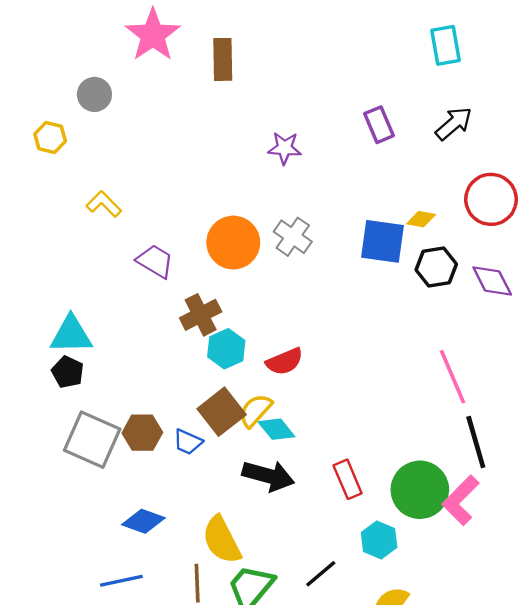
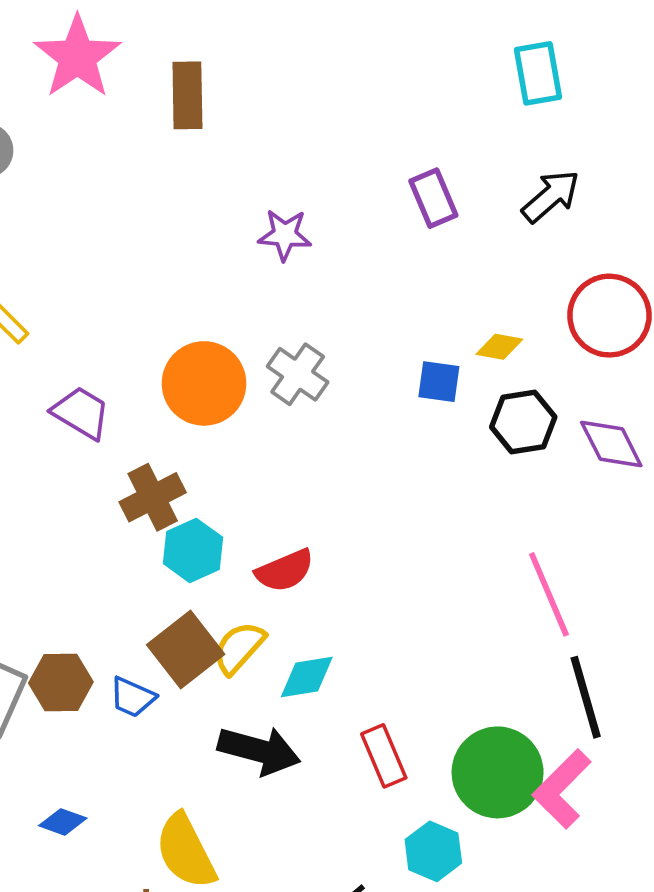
blue square: (383, 241) -> (439, 382), size x0.6
cyan diamond: (276, 429) -> (307, 677), moved, turned -60
blue diamond: (143, 521) -> (63, 822), size x0.7

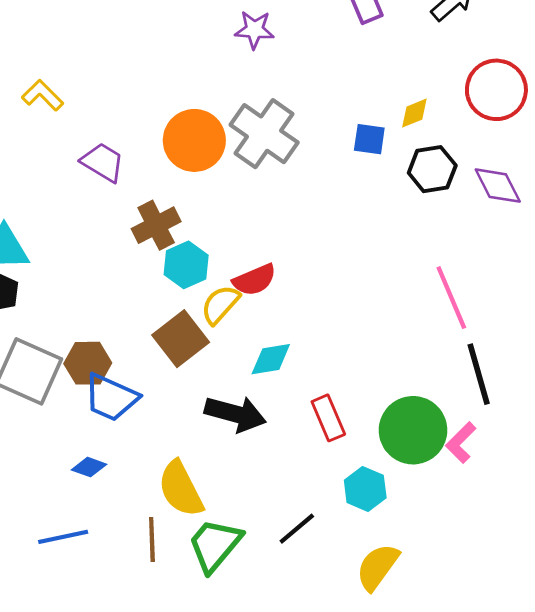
yellow diamond: (499, 347) -> (414, 113), turned -32
gray cross: (298, 374) -> (264, 134), size x1.5
yellow semicircle: (239, 648) -> (220, 304), moved
blue trapezoid: (132, 697) -> (111, 397), moved, size x1.6
pink L-shape: (562, 789) -> (461, 442), size x0.7

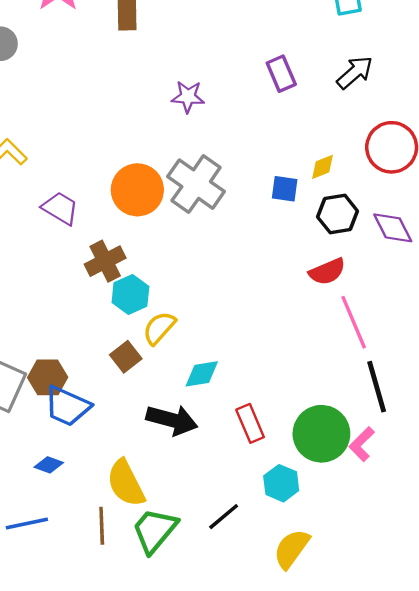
red semicircle: (254, 280) -> (327, 272), moved
brown square: (181, 339) -> (126, 357), size x0.7

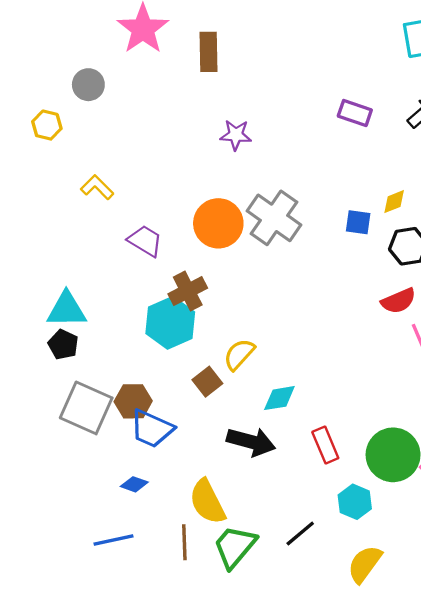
purple rectangle: (281, 74) -> (355, 113), turned -48
purple star: (188, 97) -> (236, 135), moved
cyan hexagon: (130, 295) -> (170, 323), moved, size x1.4

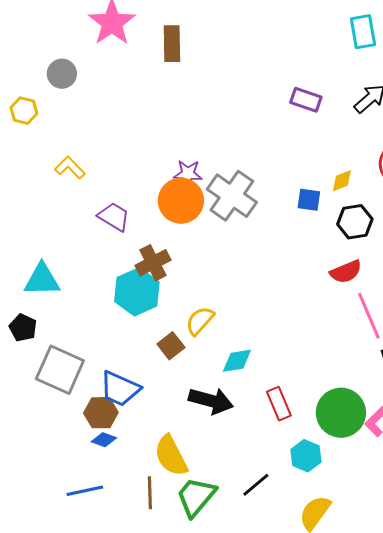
purple star: (236, 135) -> (188, 174), moved
black pentagon: (63, 345) -> (23, 328), moved
brown hexagon: (133, 401) -> (101, 413), moved

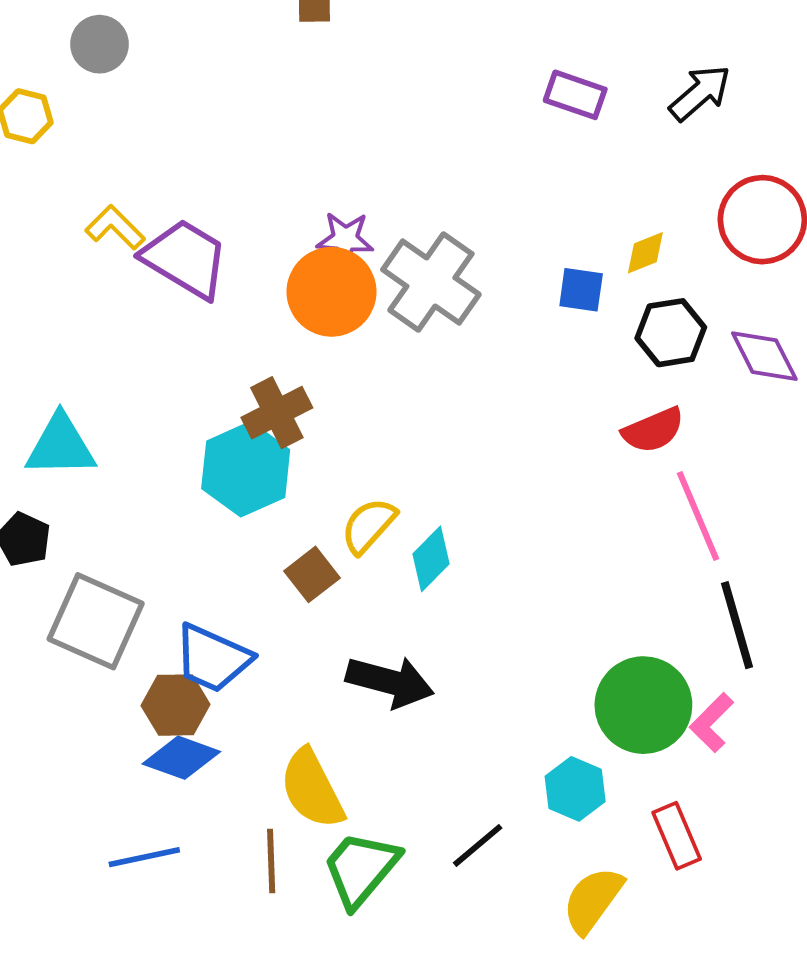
purple trapezoid: (114, 217) -> (185, 259), moved, size x1.4
cyan diamond: (237, 361) -> (431, 559), moved, turned -36
red rectangle: (279, 404) -> (677, 836), moved
blue diamond: (104, 440) -> (181, 758), size x1.5

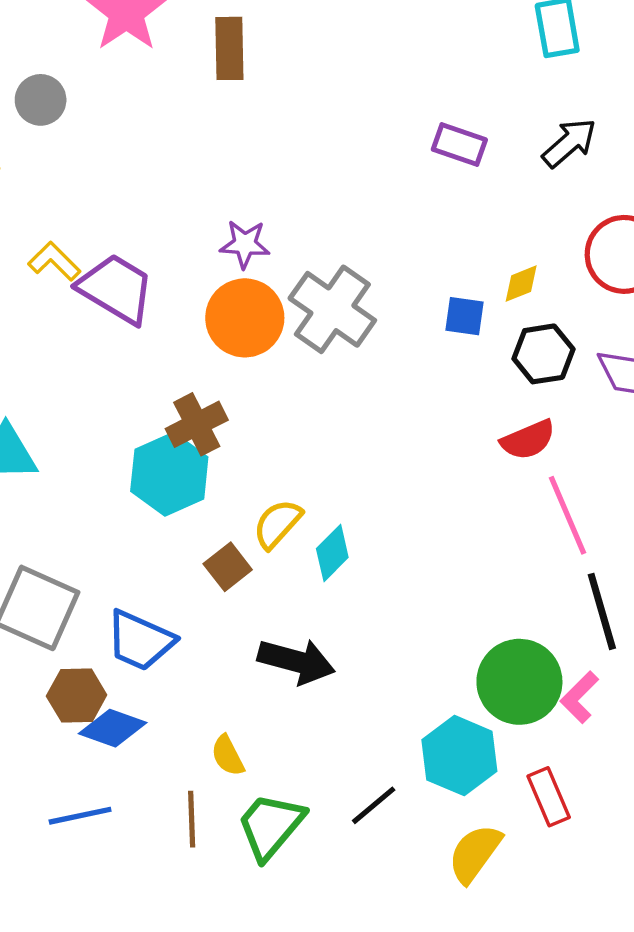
purple star: (345, 239) -> (245, 244), moved
brown hexagon: (176, 705) -> (77, 695), moved
yellow semicircle: (312, 789) -> (228, 756), size x0.6
cyan hexagon: (575, 789) -> (459, 756), size x1.4

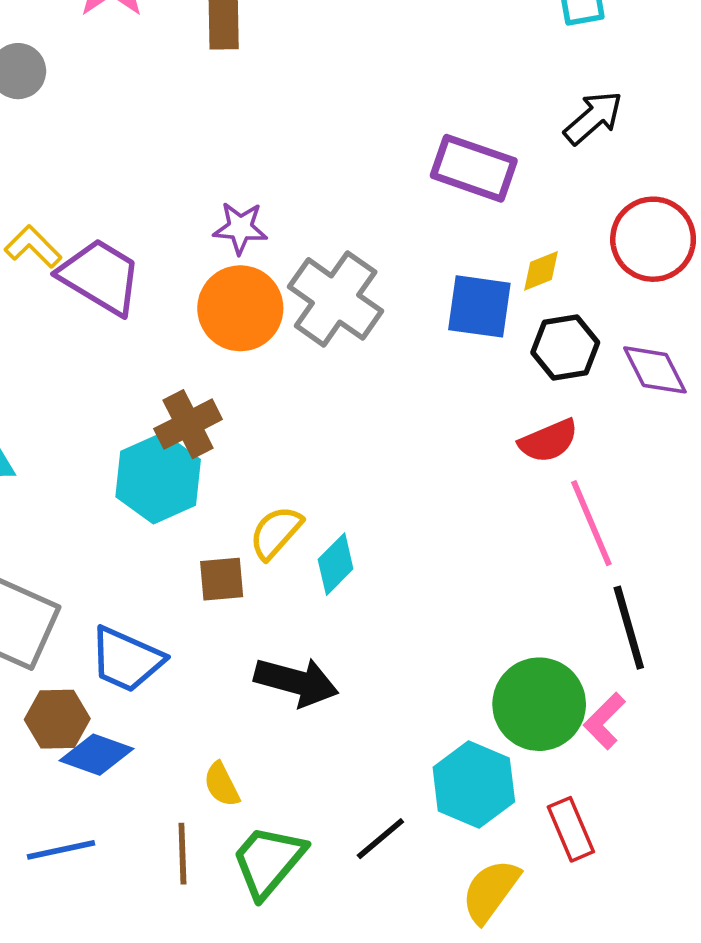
purple rectangle: (459, 145) -> (474, 168), moved, size x1.4
blue square: (465, 316) -> (479, 306), size x1.5
brown square: (228, 567) -> (222, 579), turned 33

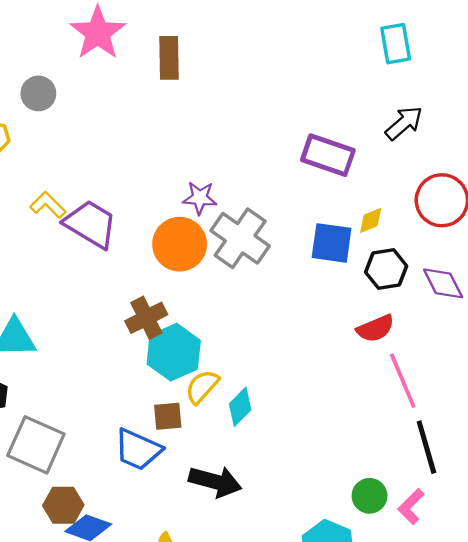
purple star: (240, 228) -> (200, 198), moved
cyan hexagon: (158, 478) -> (174, 352), moved
blue trapezoid: (126, 659) -> (138, 450), moved
green circle: (539, 704) -> (369, 496), size x0.6

